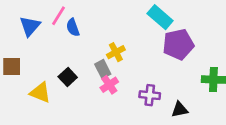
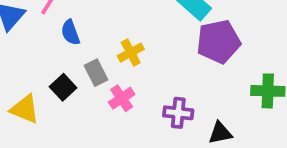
blue semicircle: (73, 27) -> (70, 32), moved
gray rectangle: (103, 69) -> (96, 73), moved

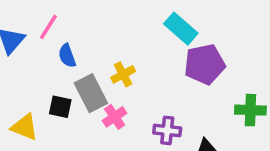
gray rectangle: (96, 73) -> (91, 93), size x1.5
black square: (63, 87) -> (60, 107), turned -35

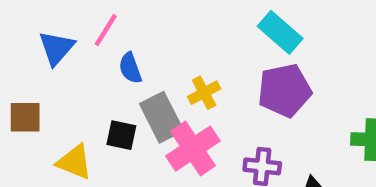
purple pentagon: (205, 64) -> (285, 90), moved
pink cross: (115, 117) -> (193, 149), size x1.6

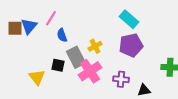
brown square: (25, 117) -> (15, 28), moved
yellow triangle: (74, 162) -> (37, 77), turned 30

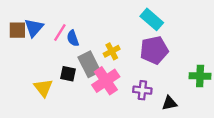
pink line: (51, 18) -> (60, 32), moved

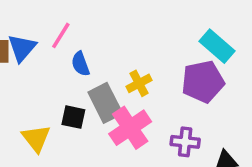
cyan rectangle: (152, 19) -> (217, 46), moved
pink line: (60, 32) -> (61, 35), moved

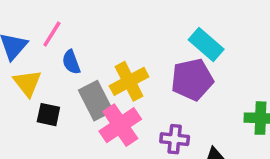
yellow cross: (139, 83) -> (129, 81), size x1.5
black square: (73, 117) -> (48, 115), moved
yellow triangle: (36, 138) -> (27, 83), moved

